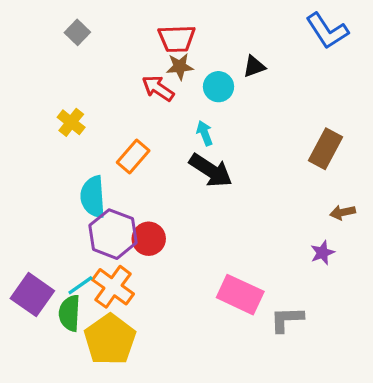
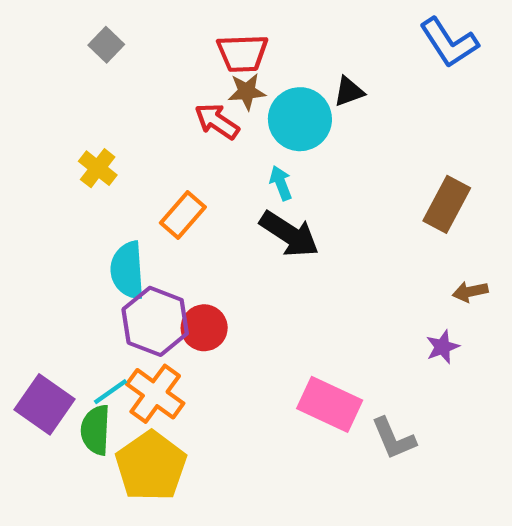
cyan circle: (219, 87) -> (300, 119), size x1.5
gray L-shape: (287, 319) -> (394, 438), turned -111

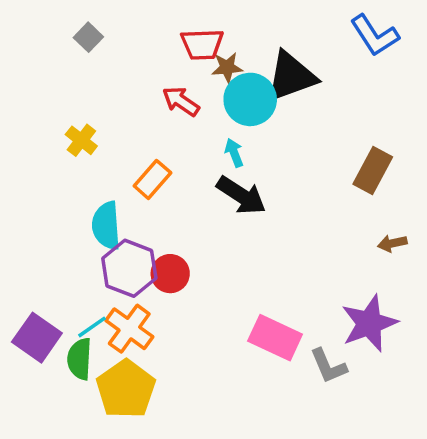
brown star: (247, 92) -> (227, 67), moved
black triangle: (349, 92) -> (291, 76), size x2.0
purple star: (443, 347) -> (369, 323), moved, size x2.0

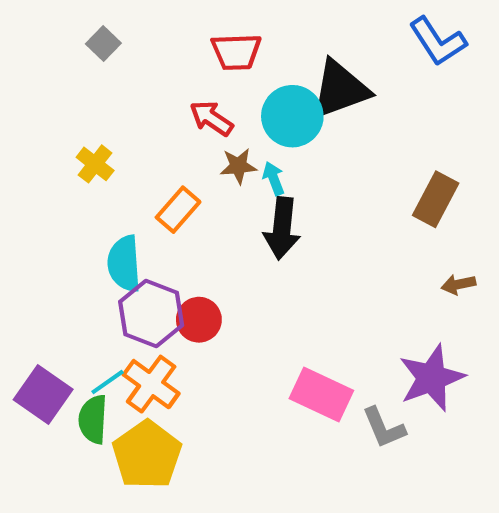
brown star: (227, 67) -> (238, 166), moved
black arrow: (241, 195) -> (282, 228), turned 63

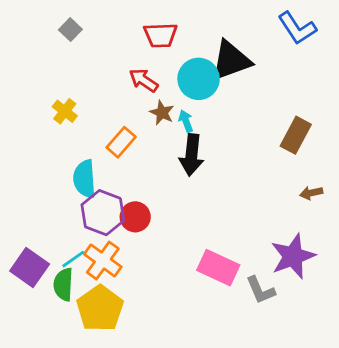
brown star: (238, 166) -> (162, 113), turned 30

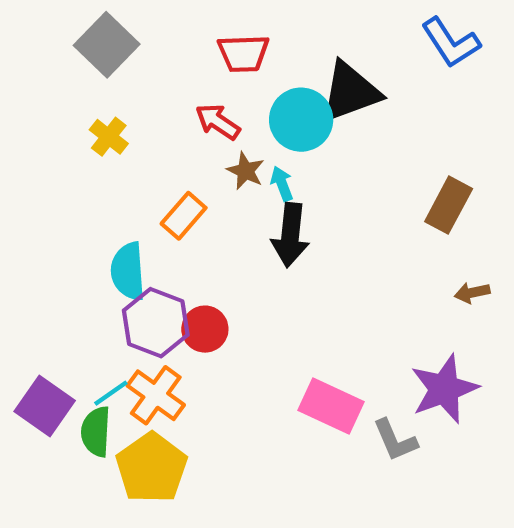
gray square: (70, 30) -> (107, 45), size x1.8
yellow cross: (65, 111) -> (109, 137), moved

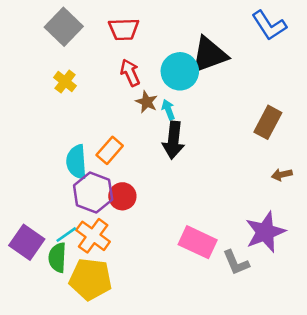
red trapezoid: (243, 53) -> (124, 29), moved
red arrow: (218, 122) -> (130, 73), turned 32
orange rectangle: (184, 216) -> (110, 150), moved
yellow pentagon: (151, 468) -> (91, 279), turned -30

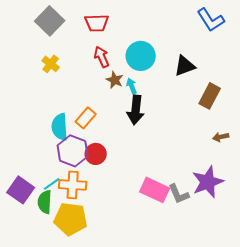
black triangle: (209, 55) -> (185, 66), moved, size x0.7
orange cross: (93, 236) -> (73, 185), turned -32
gray L-shape: (236, 263) -> (179, 194), moved

